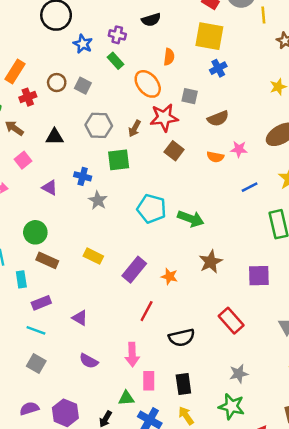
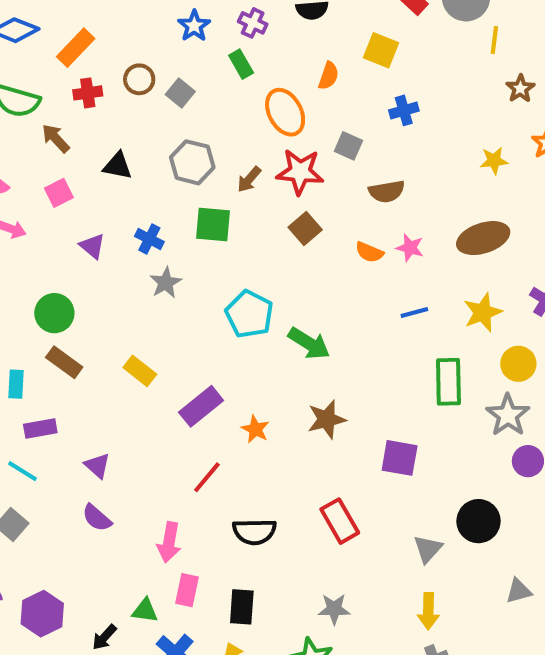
yellow square: (209, 36) -> (381, 50), moved, size x0.7
purple semicircle: (89, 361) -> (97, 518), moved

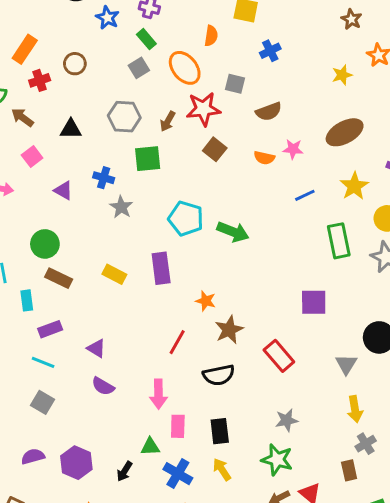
gray square: (180, 93) -> (139, 68), moved, turned 30
purple rectangle: (201, 406) -> (161, 268), moved, turned -48
brown star: (327, 419) -> (229, 330), moved

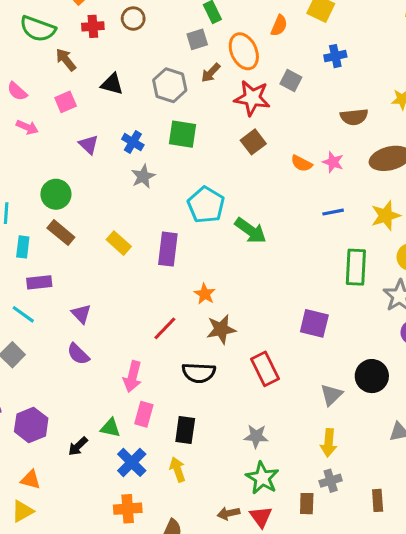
brown semicircle: (269, 112) -> (354, 117), moved
brown arrow: (168, 121) -> (211, 73), moved
green star: (277, 460) -> (262, 478), moved

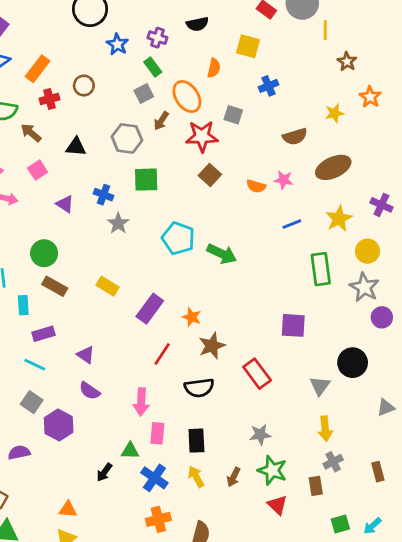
purple rectangle: (168, 249) -> (150, 309), moved, turned 40
purple hexagon: (31, 425) -> (59, 425), moved
brown arrow: (229, 513) -> (234, 477), moved, turned -42

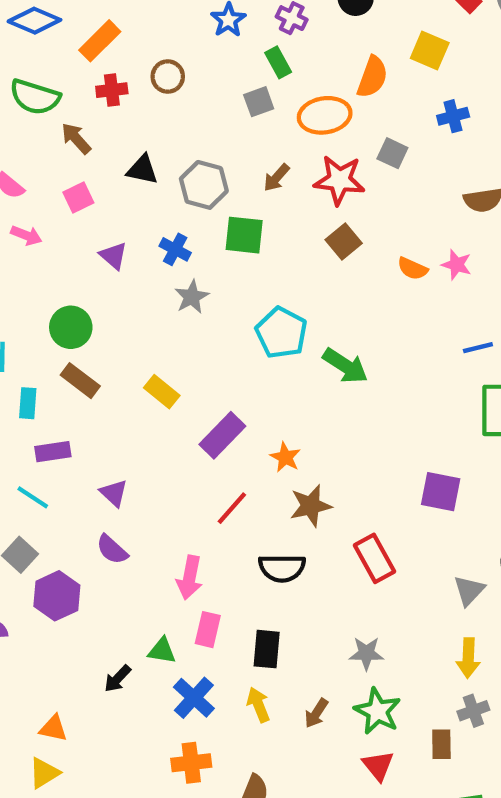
orange semicircle: (214, 68) -> (372, 77), size x1.4
orange ellipse: (187, 97) -> (325, 115), turned -72
brown arrow: (161, 121) -> (277, 178), moved
gray hexagon: (127, 138) -> (204, 185), moved
blue line: (292, 224) -> (478, 348), moved

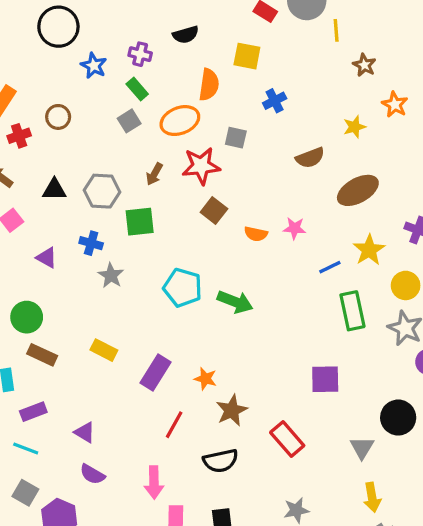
pink star: (456, 265) -> (295, 228), moved
orange semicircle: (413, 269) -> (256, 234), moved

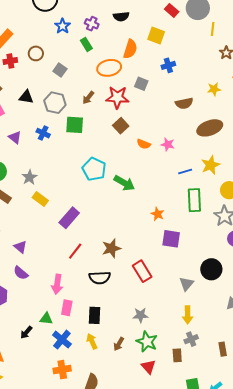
gray square: (129, 121) -> (60, 70), moved, turned -32
gray star: (111, 275) -> (29, 177), moved
orange star: (205, 379) -> (158, 214), moved

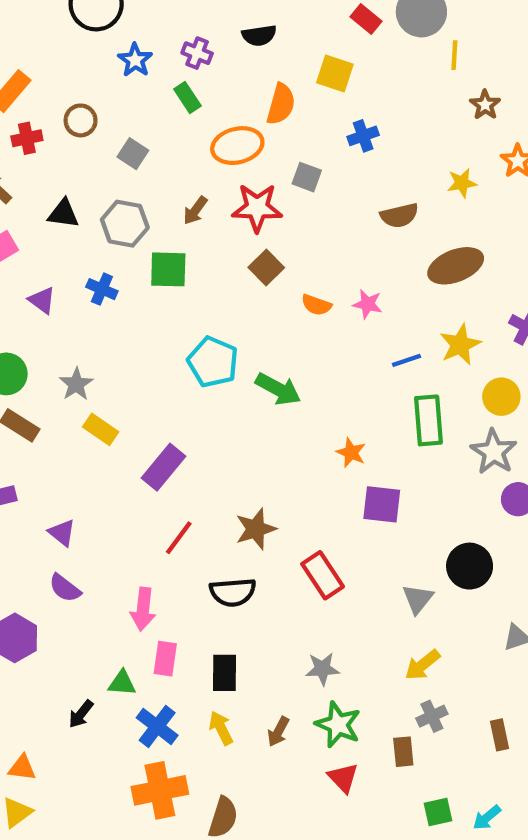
yellow arrow: (188, 315) -> (422, 665), turned 54
orange cross: (62, 370) -> (160, 790), size x1.4

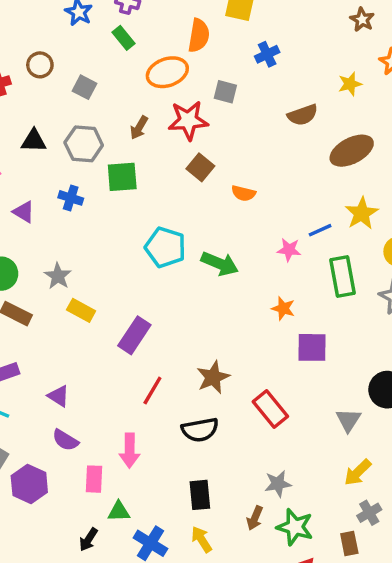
pink star: (367, 304) -> (289, 250), moved
pink rectangle: (165, 659) -> (94, 479), moved
brown arrow: (278, 732) -> (255, 518), moved

